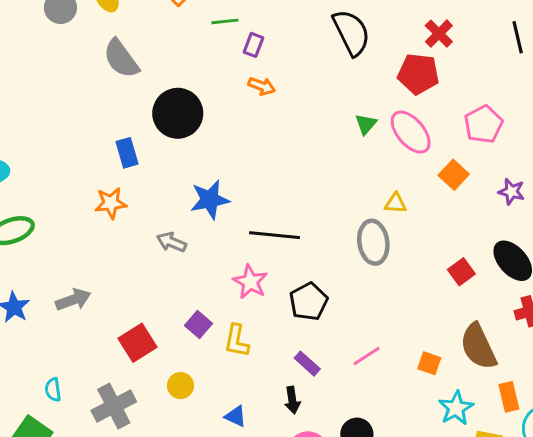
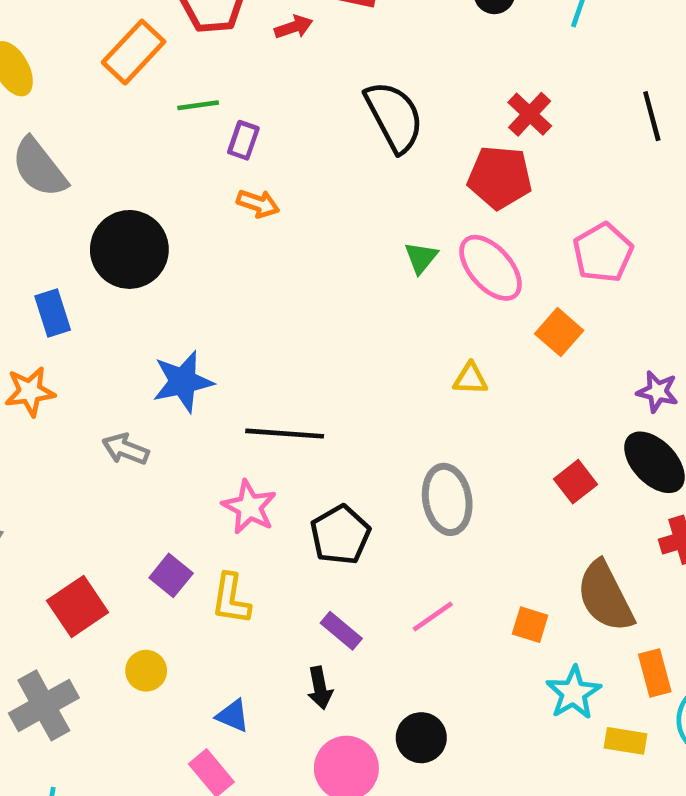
purple star: (512, 192) -> (657, 392), moved
gray ellipse: (373, 242) -> (447, 499), moved

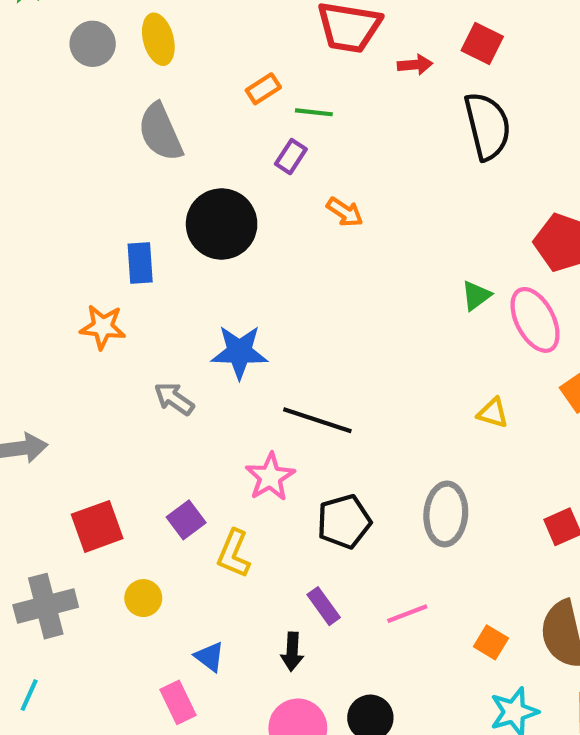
orange rectangle: (134, 52) -> (263, 89), moved, size x0.6
black semicircle: (394, 117) -> (487, 126), moved
purple rectangle: (243, 140) -> (291, 157), moved

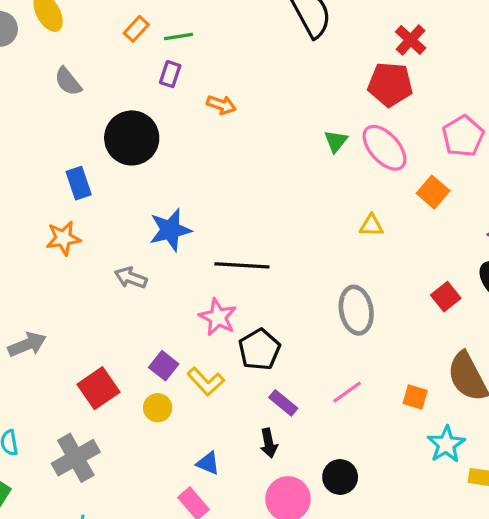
gray semicircle: (160, 132) -> (68, 81), size x0.7
black pentagon: (344, 522) -> (259, 349), moved
yellow L-shape: (234, 554) -> (206, 382), turned -51
yellow circle: (143, 598) -> (158, 408), moved

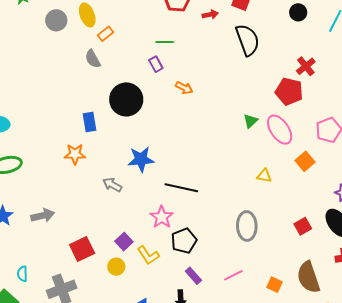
orange rectangle: (136, 29) -> (105, 34), moved
purple rectangle: (170, 74) -> (156, 64), turned -56

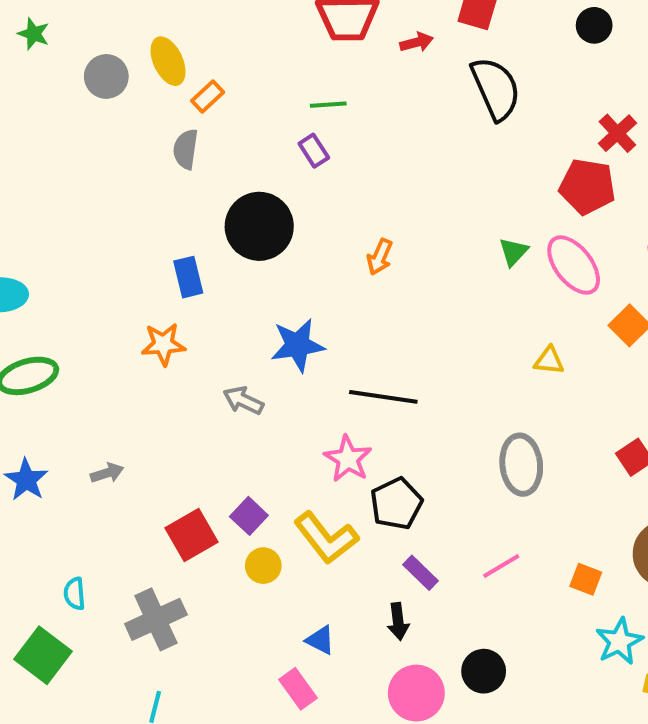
gray semicircle: (93, 59) -> (186, 149), turned 42
orange arrow: (184, 88) -> (380, 257), moved, turned 90
gray arrow: (43, 216) -> (107, 473), size x0.7
purple square: (124, 242) -> (249, 516), moved
yellow L-shape: (148, 255) -> (326, 538), size x1.4

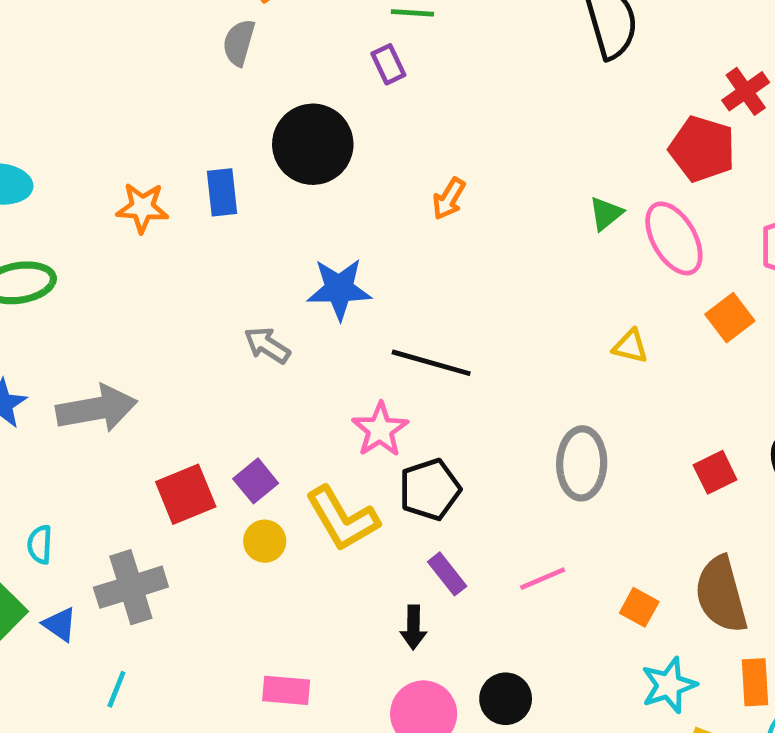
orange star: (163, 344) -> (142, 208), moved
gray arrow: (107, 473) -> (97, 409), size x2.0
blue triangle: (320, 640) -> (60, 624), moved
pink rectangle: (298, 689) -> (286, 690), turned -57

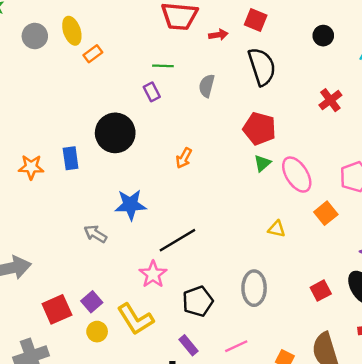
gray semicircle: (239, 43) -> (207, 86), moved
red pentagon: (702, 149) -> (259, 129), moved
black line: (431, 363) -> (177, 240), turned -45
black pentagon: (430, 489) -> (198, 301), moved

